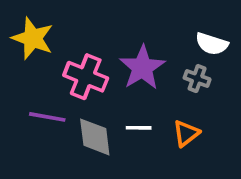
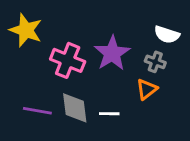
purple line: (47, 117) -> (37, 111), moved
white line: (139, 128) -> (109, 114), moved
orange triangle: (186, 133) -> (147, 89), moved

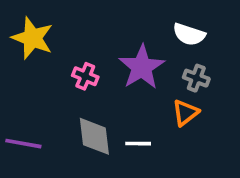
white semicircle: (167, 35) -> (189, 34), moved
pink cross: (68, 60) -> (85, 76), size x0.6
purple line: (37, 111) -> (23, 144), moved

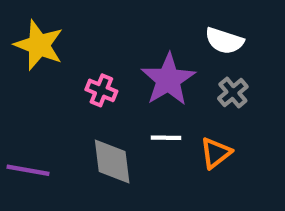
gray cross: (196, 78) -> (233, 93), turned 30
orange triangle: (185, 113) -> (216, 153), moved
white line: (138, 144) -> (166, 138), moved

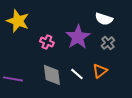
white line: (166, 138) -> (77, 74), moved, turned 40

